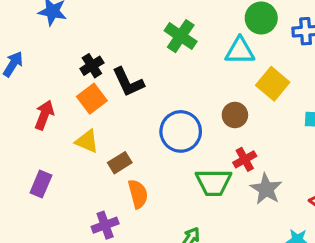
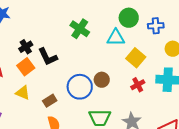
brown circle: (235, 115) -> (102, 80), moved
red cross: (245, 159) -> (138, 85), moved
brown rectangle: (120, 163) -> (50, 101), moved

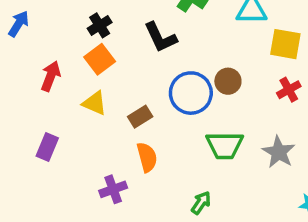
black L-shape: (48, 57) -> (160, 37), moved
yellow square: (136, 58) -> (285, 44), turned -30

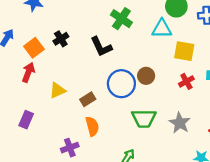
orange square: (100, 59) -> (34, 48), moved
yellow triangle: (95, 103) -> (57, 90), turned -48

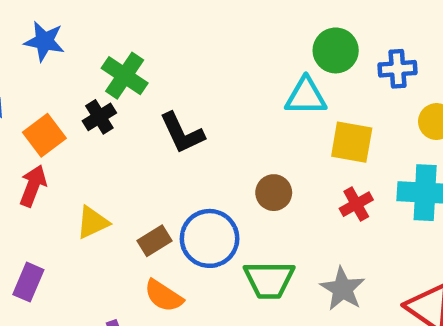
green cross: (121, 19) -> (125, 76), moved
blue circle: (121, 84) -> (210, 238), moved
orange semicircle: (92, 126) -> (164, 296), turned 138

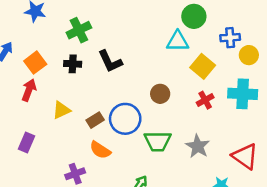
blue cross: (398, 69) -> (230, 38), moved
green cross: (125, 76) -> (79, 30), turned 30
black cross: (99, 117) -> (73, 64), moved, turned 35
yellow square: (352, 142) -> (203, 66), turned 30

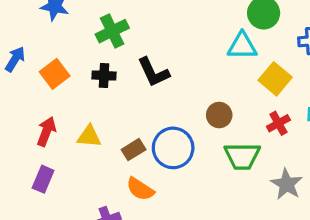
red arrow: (29, 90) -> (46, 131), moved
yellow triangle: (61, 110) -> (89, 136), turned 30
green trapezoid: (158, 141) -> (242, 156), moved
gray star: (198, 146) -> (287, 184), moved

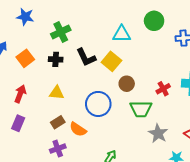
cyan triangle: (242, 46) -> (122, 34), moved
yellow square: (275, 79) -> (111, 61), moved
yellow triangle: (89, 136) -> (57, 93), moved
brown rectangle: (134, 150) -> (58, 122), moved
gray star: (287, 184) -> (158, 133), moved

